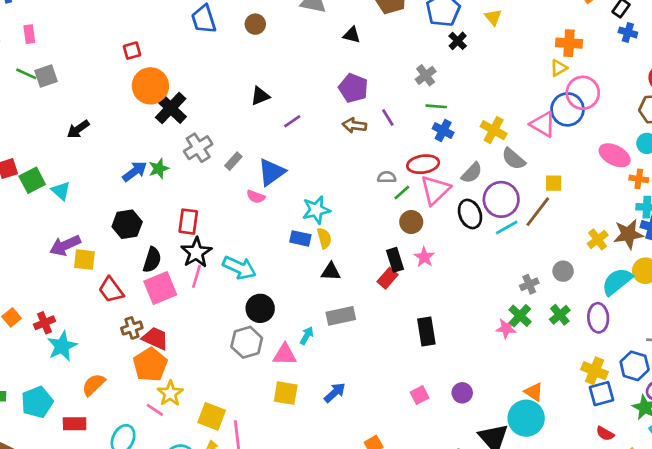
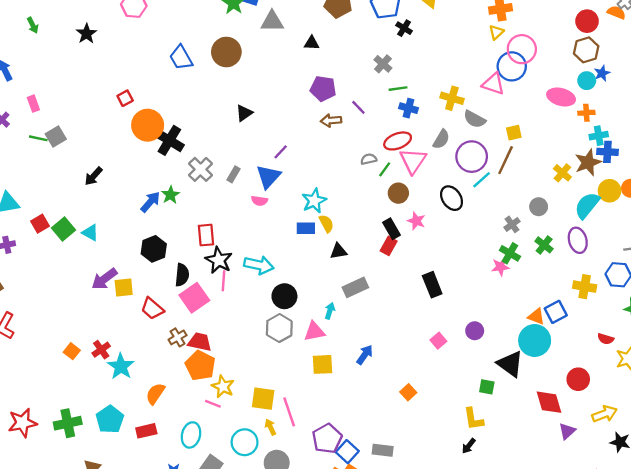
brown circle: (255, 24) -> (226, 52), size x1.6
purple line: (292, 121) -> (281, 152), moved
black ellipse: (470, 214) -> (452, 198), moved
blue square: (602, 394) -> (556, 312), moved

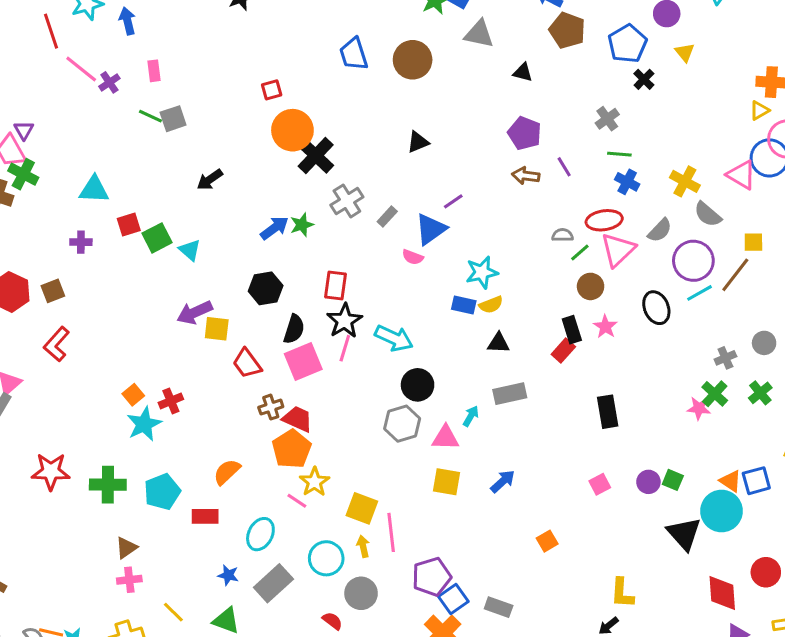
yellow semicircle: (326, 224) -> (491, 305), turned 84
cyan star: (121, 366) -> (144, 424), moved
green square: (487, 387) -> (673, 480), moved

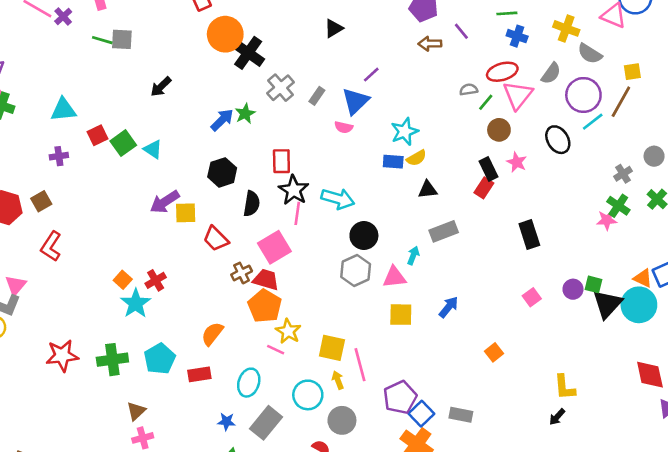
gray square: (173, 119) -> (122, 39), turned 30
pink square: (303, 361) -> (274, 247), moved
black triangle: (684, 534) -> (607, 304), moved, turned 32

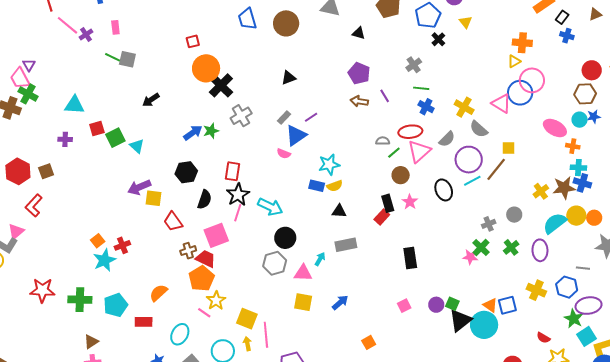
gray rectangle: (317, 96) -> (284, 118), moved
red L-shape: (51, 246) -> (34, 206), moved

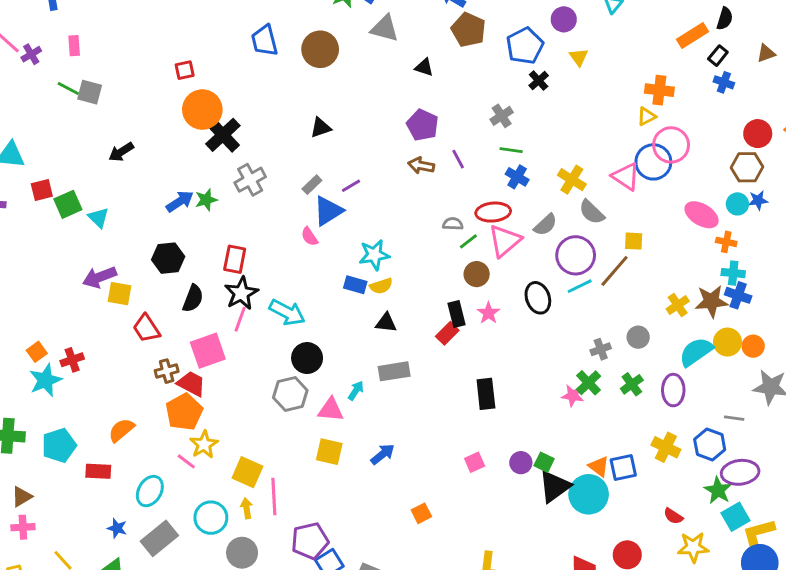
pink semicircle: (284, 154) -> (309, 237), turned 32

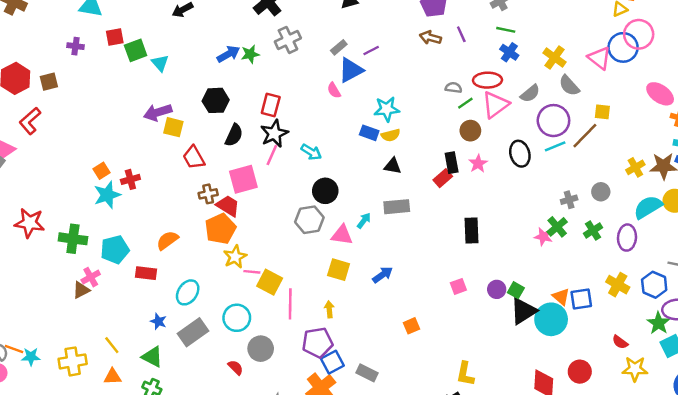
cyan arrow: (287, 312) -> (311, 152), size x0.7
pink line: (186, 461) -> (252, 272), moved, turned -35
yellow arrow: (247, 508) -> (329, 309), moved
pink cross: (23, 527) -> (91, 277), moved, turned -30

